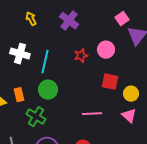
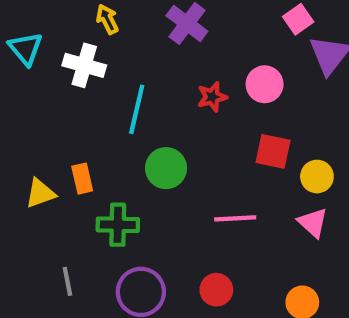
white cross: (20, 54) -> (84, 65), moved
green circle: (48, 90) -> (166, 168), moved
green cross: (36, 117) -> (118, 225), turned -30

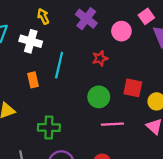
pink circle: (265, 84) -> (121, 31), moved
green circle: (166, 168) -> (99, 97), moved
orange rectangle: (82, 179) -> (33, 80), moved

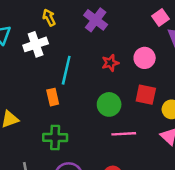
pink circle: (121, 31) -> (145, 58), moved
white cross: (31, 41) -> (36, 44), turned -35
orange rectangle: (33, 80) -> (53, 97), moved

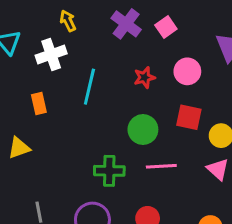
pink square: (160, 17) -> (166, 27), moved
orange rectangle: (53, 97) -> (39, 103), moved
green cross: (55, 138) -> (109, 171), moved

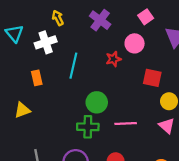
pink square: (166, 27) -> (146, 17), moved
pink circle: (187, 71) -> (135, 43), moved
red square: (189, 117) -> (152, 78), moved
green circle: (143, 130) -> (97, 102), moved

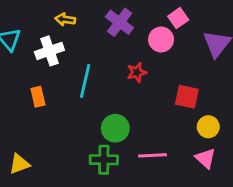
yellow arrow: (58, 18) -> (65, 19), turned -56
pink circle: (135, 43) -> (161, 39), moved
yellow triangle: (22, 110) -> (19, 164), moved

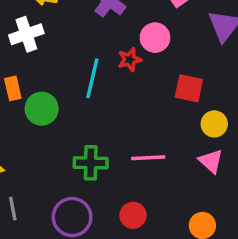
pink circle: (161, 39) -> (155, 38), moved
cyan line: (85, 81) -> (92, 78), moved
green circle: (115, 128) -> (42, 109), moved

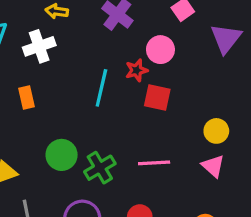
red square: (189, 88) -> (157, 97), moved
green circle: (42, 109) -> (62, 155), moved
green cross: (91, 163) -> (100, 168), turned -32

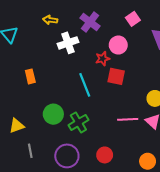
white cross: (39, 46) -> (68, 43), moved
cyan line: (101, 88) -> (85, 85), moved, turned -35
pink line: (154, 163) -> (128, 119), moved

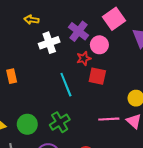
pink square: (133, 19) -> (114, 19), size x1.5
purple cross: (90, 22) -> (78, 31), moved
green circle: (53, 114) -> (27, 124), moved

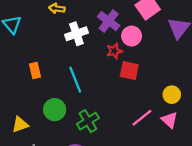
cyan line: (66, 85) -> (75, 80), moved
pink line: (109, 119) -> (142, 118), turned -36
green circle: (27, 124) -> (55, 110), moved

